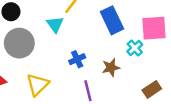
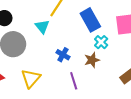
cyan cross: (135, 48) -> (101, 42), moved
blue cross: (77, 59) -> (63, 55), turned -32

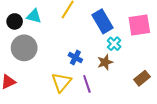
cyan triangle: (42, 26) -> (34, 16), moved, turned -35
yellow triangle: (31, 78) -> (61, 82), moved

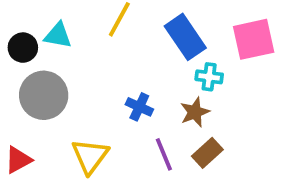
cyan cross: (114, 44) -> (209, 77), turned -32
brown rectangle: (142, 78) -> (207, 153), moved
yellow triangle: (61, 82) -> (90, 156), moved

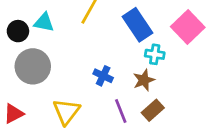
pink square: (254, 39) -> (188, 27), turned -32

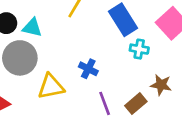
cyan triangle: (44, 22) -> (32, 28), moved
brown star: (144, 80) -> (161, 85), moved, turned 30
yellow triangle: (66, 112) -> (51, 87), moved, turned 40

